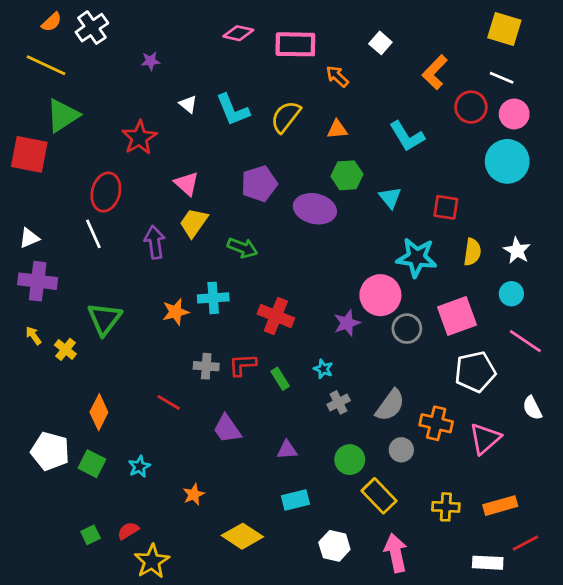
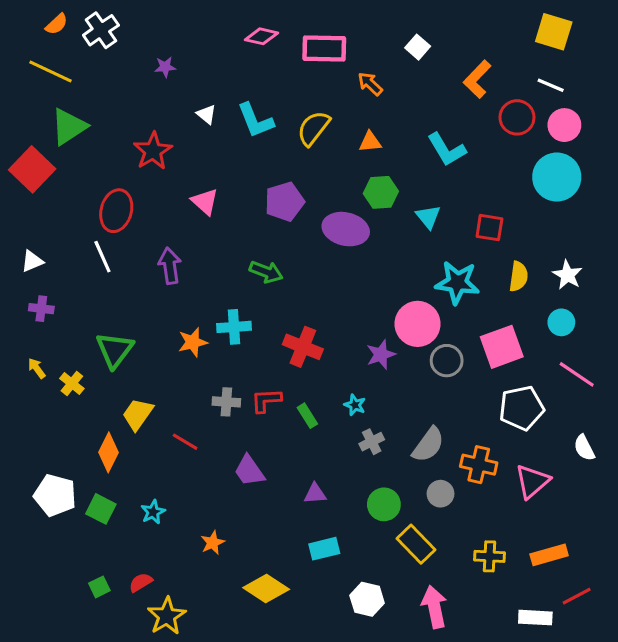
red square: (29, 154) -> (32, 169), turned 33
yellow trapezoid: (194, 223) -> (138, 414), moved
purple cross: (38, 281) -> (41, 309), size x0.6

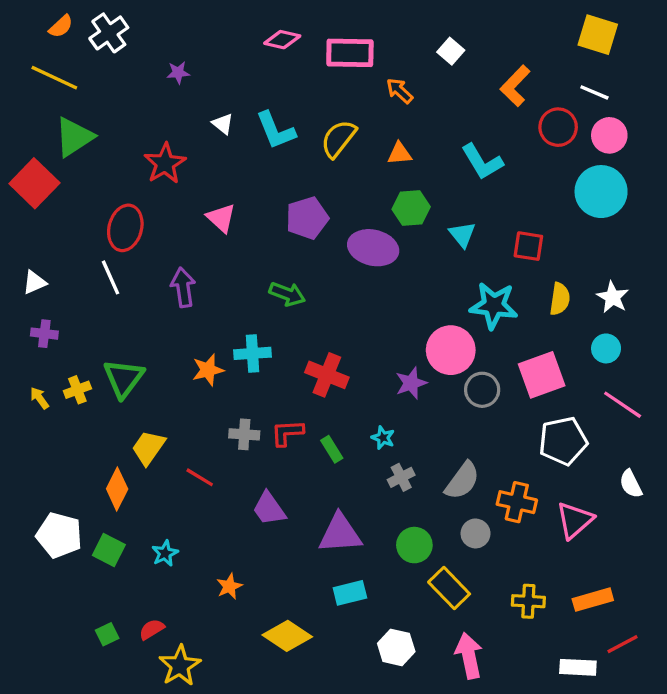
yellow cross: (72, 384) -> (77, 390), moved, turned 30
purple triangle: (315, 494) -> (340, 533), size x1.8

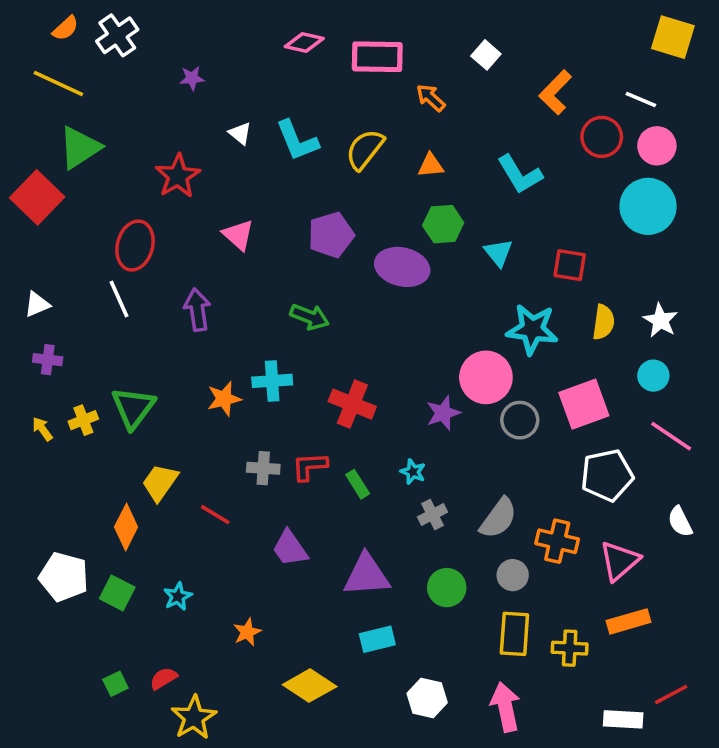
yellow square: (598, 35) -> (673, 37), moved
yellow rectangle: (449, 588) -> (514, 634), moved, turned 48
orange rectangle: (593, 600) -> (628, 621), moved

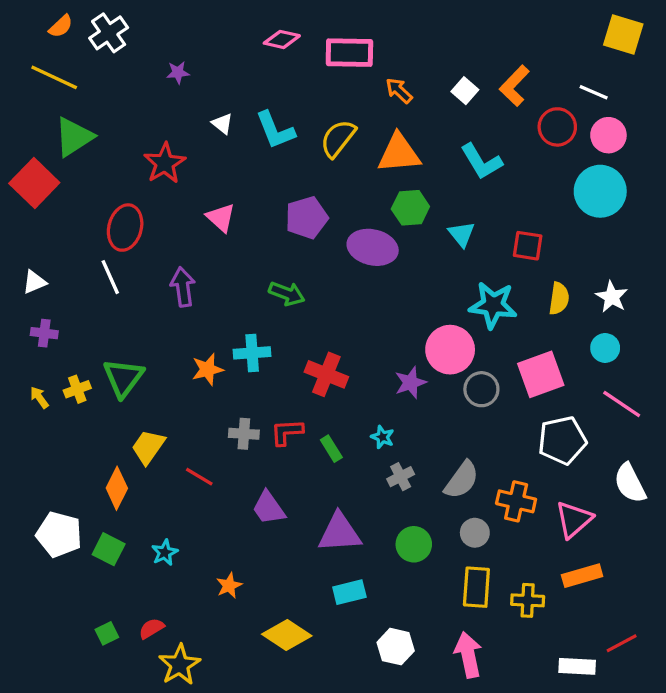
white square: (486, 55) -> (465, 91), moved
orange triangle: (431, 165) -> (399, 153), size x1.8
white semicircle: (680, 522) -> (630, 483), size x1.4

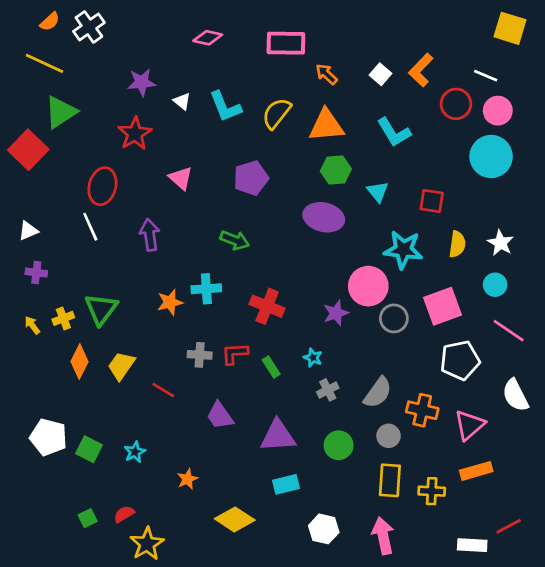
pink diamond: (282, 39) -> (208, 38), moved
purple star: (178, 72) -> (142, 82), moved, size x1.5
purple ellipse: (373, 247) -> (324, 217), moved
orange diamond: (117, 488) -> (80, 362), moved

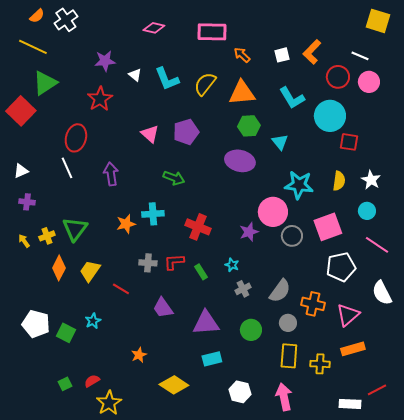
white square: (380, 74) -> (282, 55), turned 35
cyan circle: (491, 157) -> (330, 116), moved
pink triangle: (181, 178) -> (150, 134), moved
red square: (432, 201) -> (349, 142), moved
cyan star: (135, 452) -> (93, 321), moved

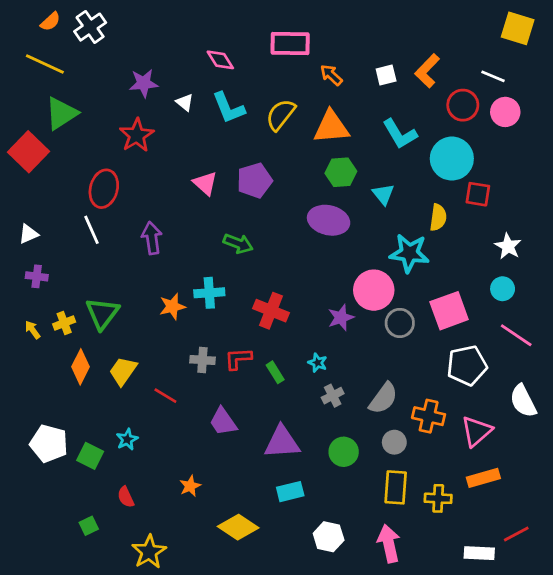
pink diamond: (154, 28) -> (220, 60), moved, turned 45
yellow semicircle: (339, 181) -> (438, 217), moved
red semicircle: (92, 381) -> (126, 497), moved, turned -84

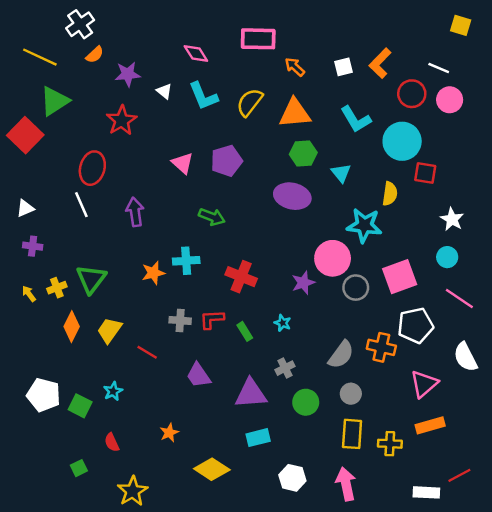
orange semicircle: (50, 22) -> (95, 55), moved
yellow square: (518, 28) -> (461, 25), size x0.7
gray cross: (333, 396) -> (285, 368), moved
orange cross: (429, 416) -> (381, 347), moved

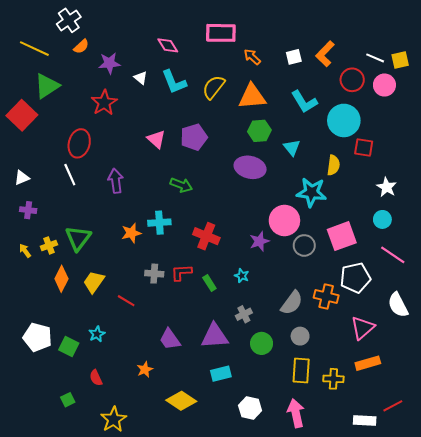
yellow square: (461, 25) -> (400, 60), moved, turned -30
purple trapezoid: (198, 375) -> (170, 339), moved

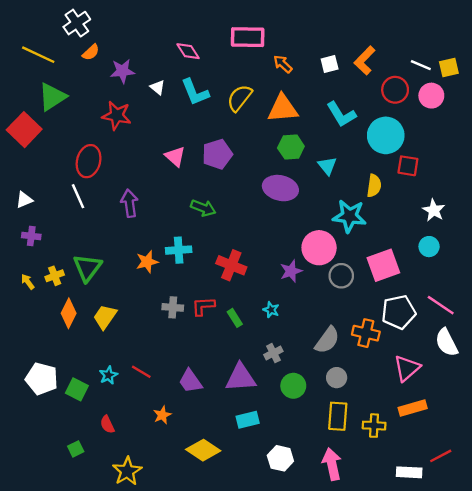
red star: (104, 103) -> (117, 116), turned -30
pink line: (393, 255) -> (441, 305), moved
red line: (126, 301) -> (141, 372), moved

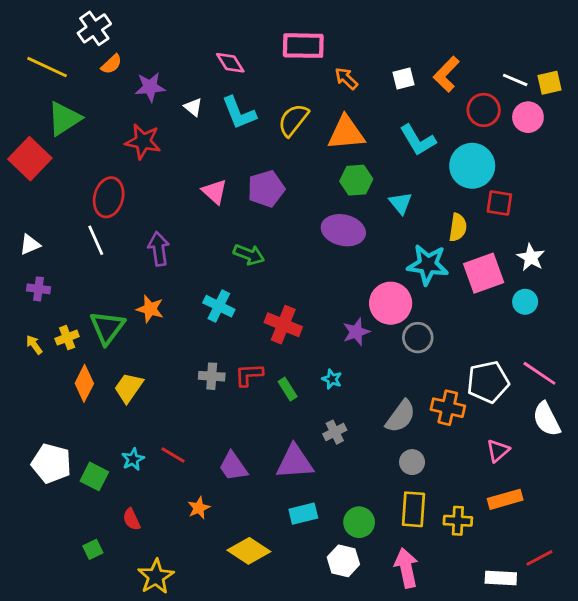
cyan cross: (179, 250) -> (219, 306), turned 30
orange star: (147, 262) -> (150, 309), moved, turned 30
pink square: (383, 265) -> (484, 273), moved
pink triangle: (407, 368) -> (498, 451), size x0.7
green circle: (293, 386) -> (359, 522), moved

